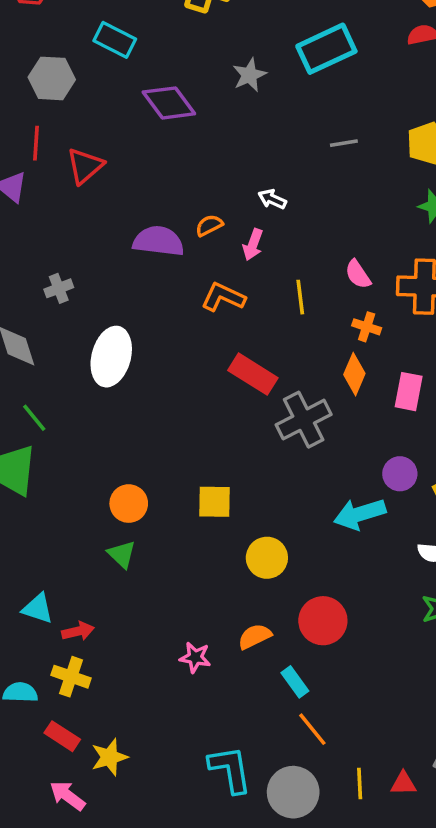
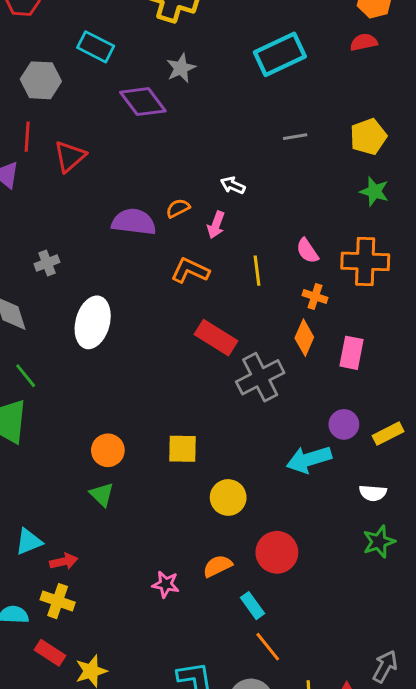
gray star: (249, 75) -> (181, 68), moved
cyan triangle: (38, 608) -> (29, 542), turned -40

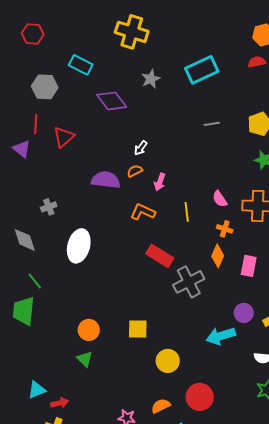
gray star: (181, 68) -> (151, 79), moved
white arrow: (233, 185) -> (141, 148), moved, turned -77

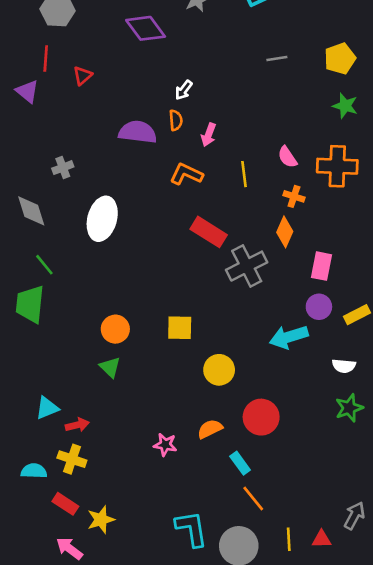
red triangle: (64, 137) -> (82, 76), size x0.7
orange semicircle: (135, 171) -> (176, 120), turned 112
pink rectangle: (249, 266) -> (322, 266), moved

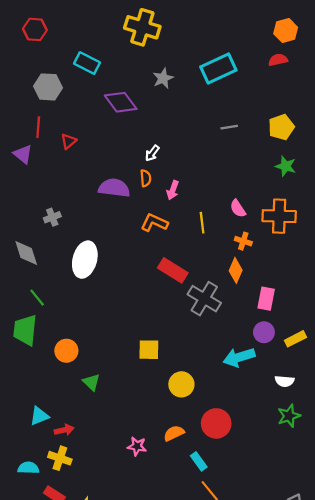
gray cross: (247, 266) -> (204, 299), turned -32
orange circle: (115, 329) -> (66, 351), moved

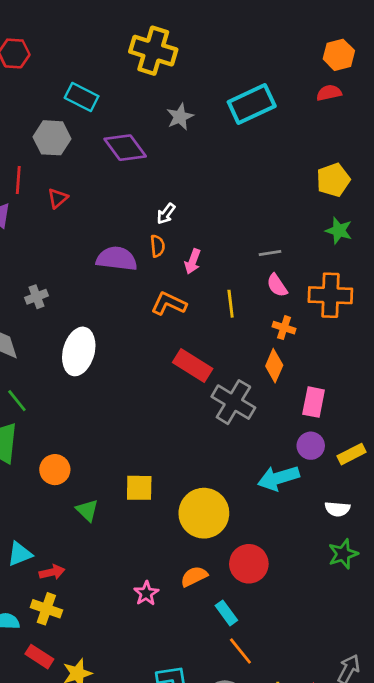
gray hexagon: (48, 87) -> (52, 138), moved
gray line: (229, 127) -> (270, 253), moved
yellow square: (149, 350) -> (139, 488), moved
yellow circle: (181, 384) -> (204, 513), size x1.5
pink star: (137, 446) -> (146, 593), turned 30

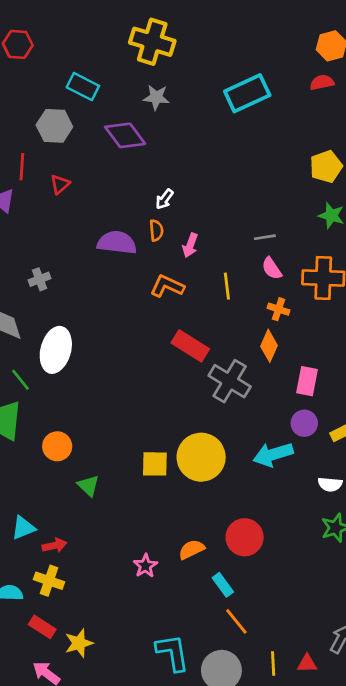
gray star: (180, 117) -> (156, 97), moved, turned 30
white ellipse: (79, 351) -> (56, 350), moved
yellow square: (139, 488) -> (155, 464), moved
yellow circle: (204, 513) -> (201, 457), moved

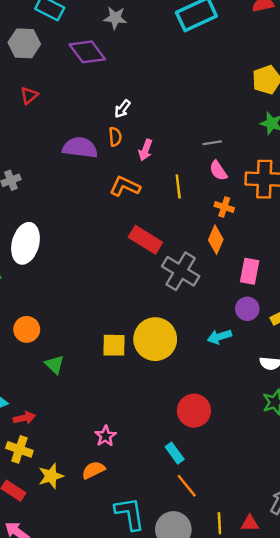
cyan arrow: (273, 454) -> (219, 337), size x0.7
orange semicircle: (192, 549) -> (93, 470), moved
yellow star: (79, 643) -> (51, 476), moved

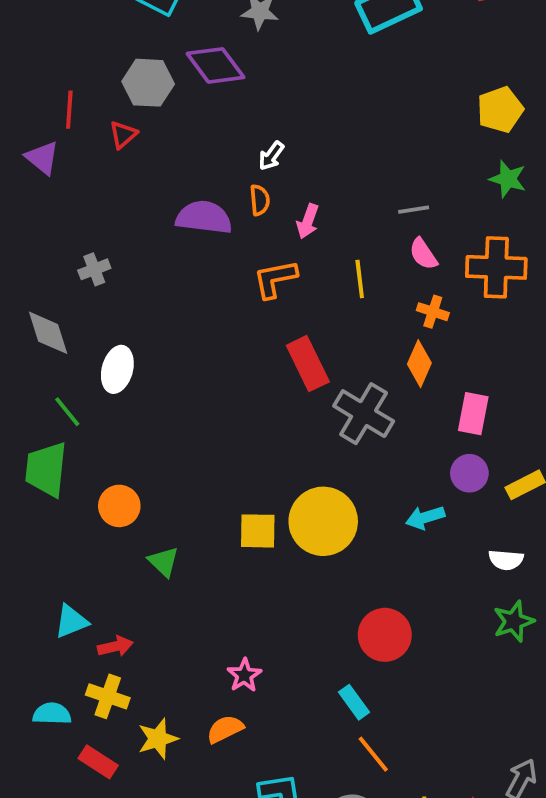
gray hexagon: (24, 43) -> (148, 83), moved
orange L-shape: (125, 186) -> (275, 279), turned -36
red rectangle: (145, 240) -> (308, 364), turned 32
white ellipse: (25, 243) -> (117, 369), size x0.7

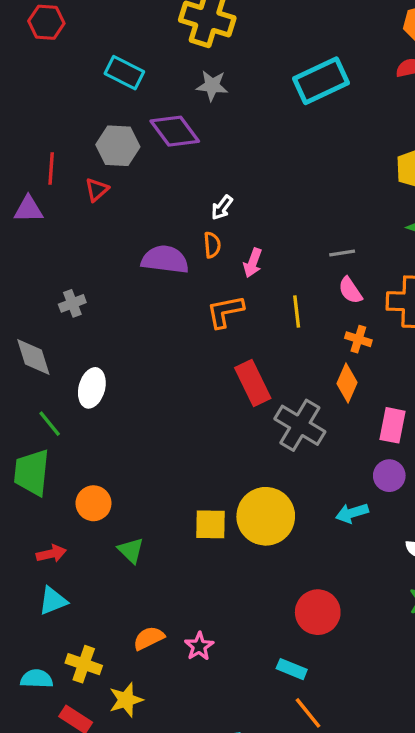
purple triangle: (42, 158) -> (28, 209), turned -40
red arrow: (115, 646) -> (51, 554), moved
cyan rectangle: (354, 702) -> (292, 669), turned -32
orange semicircle: (225, 729) -> (149, 638), moved

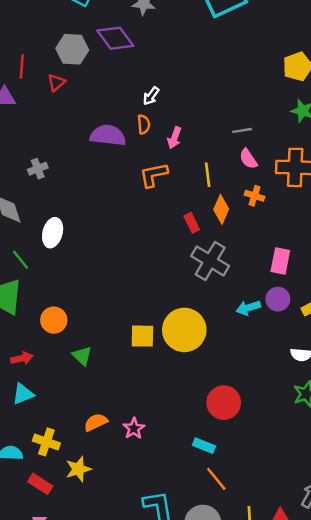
red rectangle: (253, 383) -> (192, 223), moved, size x0.6
orange diamond: (347, 383) -> (221, 209), moved
cyan arrow: (352, 513) -> (248, 308), moved

